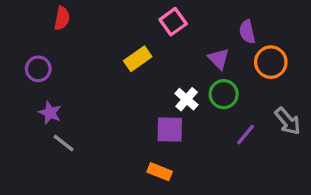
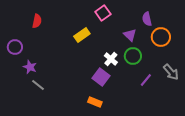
red semicircle: (62, 18) -> (37, 21), moved
purple circle: (38, 69) -> (15, 47), moved
purple square: (170, 130) -> (101, 77), turned 36

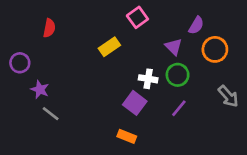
purple semicircle: (147, 19) -> (196, 25), turned -136
white cross: (111, 59) -> (148, 79), turned -32
purple line: (146, 80) -> (179, 108), moved

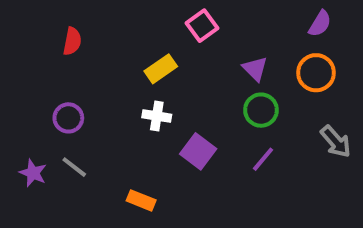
purple semicircle: (196, 25) -> (320, 24), moved
purple circle: (20, 63) -> (68, 118), moved
white cross: (148, 79) -> (157, 116), moved
purple star: (40, 90) -> (33, 173), moved
orange rectangle: (127, 136) -> (141, 200), moved

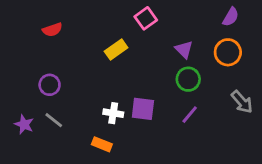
red semicircle: (72, 41) -> (52, 30), turned 60
white cross: (157, 116) -> (113, 113), moved
purple square: (198, 151) -> (143, 109), turned -30

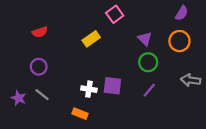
red semicircle: (52, 30) -> (40, 32), moved
gray arrow: (242, 102) -> (191, 80), turned 138

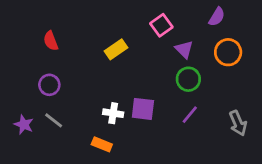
purple semicircle: (182, 13) -> (217, 17), moved
pink square: (115, 14) -> (161, 25), moved
red semicircle: (40, 32) -> (51, 41), turned 88
gray arrow: (191, 80) -> (238, 123), moved, turned -120

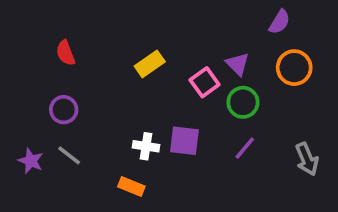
pink square: (161, 25) -> (205, 82), moved

